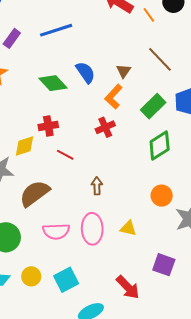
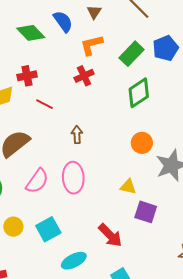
brown triangle: (124, 71) -> (94, 12), moved
orange L-shape: (114, 97) -> (92, 45), turned 35
yellow triangle: (128, 228) -> (128, 187), moved
pink semicircle: (56, 231) -> (37, 181), turned -52

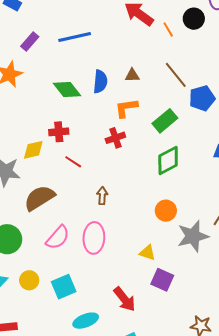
brown triangle: (94, 12) -> (132, 75), turned 49
blue semicircle: (63, 21) -> (100, 82), turned 35
blue pentagon: (166, 48) -> (202, 98), moved

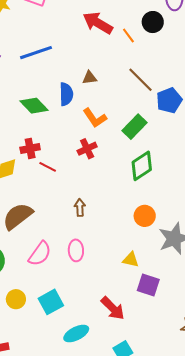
brown triangle: (132, 75) -> (90, 78), moved
orange L-shape: (126, 108) -> (95, 118), turned -110
red line: (73, 162) -> (48, 167), moved
pink ellipse: (94, 238) -> (76, 250), size x0.7

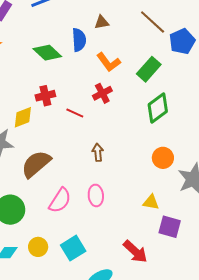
red line: (48, 167) -> (75, 113), moved

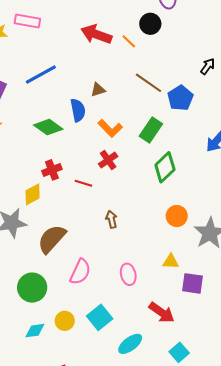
pink ellipse: (96, 195) -> (128, 274), moved

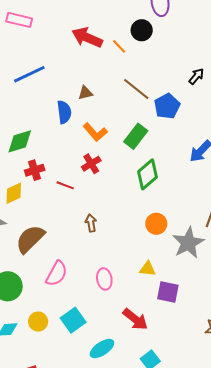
green diamond: (48, 127) -> (20, 141), moved, turned -56

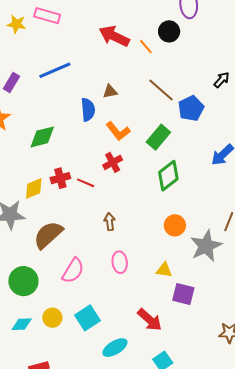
red cross: (35, 170) -> (60, 178), moved
pink ellipse: (104, 279) -> (120, 262), moved

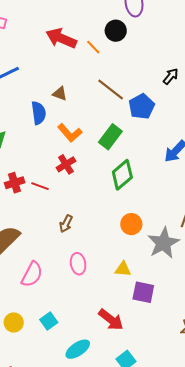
brown triangle: (110, 91) -> (60, 94), turned 35
brown arrow: (110, 222) -> (66, 224), turned -144
cyan square: (87, 318) -> (49, 321), size x0.7

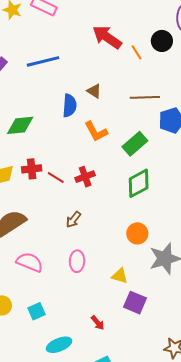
brown line: (111, 89) -> (145, 97), turned -52
red cross: (66, 164) -> (85, 177), moved
pink semicircle: (32, 274) -> (30, 262), turned -108
red arrow: (111, 320) -> (98, 323), size x0.6

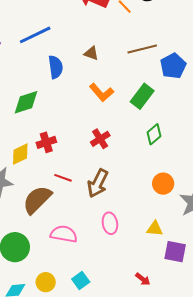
blue semicircle: (70, 106) -> (56, 67), moved
red line: (56, 177) -> (63, 178), moved
green diamond: (139, 183) -> (154, 134), size x0.7
brown arrow: (73, 220) -> (98, 183), size x1.6

